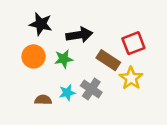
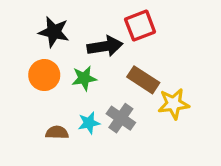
red square: (133, 43) -> (140, 26), moved
yellow star: (131, 78) -> (174, 104), turned 30

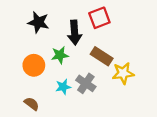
black arrow: (105, 46) -> (75, 33), turned 95
orange circle: (44, 75) -> (34, 65), moved
brown semicircle: (57, 132) -> (32, 104), moved, turned 35

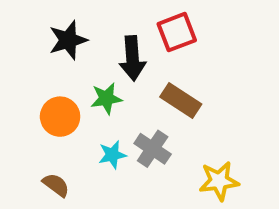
black star: (38, 22) -> (68, 40), turned -30
yellow star: (123, 73) -> (219, 181), moved

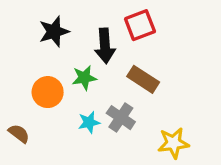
brown semicircle: (56, 185) -> (19, 133), moved

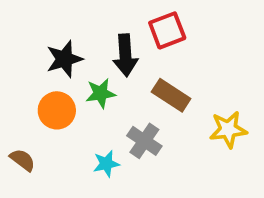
black star: (54, 32) -> (64, 59), moved
cyan star: (89, 122) -> (106, 164), moved
yellow star: (173, 143) -> (228, 129), moved

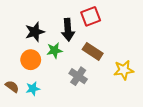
cyan star: (106, 164) -> (33, 89), moved

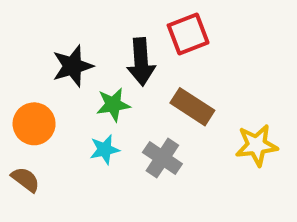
orange circle: (31, 60) -> (34, 124), moved
cyan star: (33, 89) -> (105, 150), moved

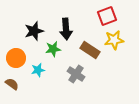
red square: (188, 34) -> (107, 16), moved
yellow star: (257, 145) -> (114, 40), moved
cyan star: (105, 150) -> (38, 70), moved

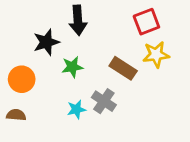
black arrow: (66, 29) -> (78, 20), moved
cyan star: (38, 70) -> (76, 109), moved
brown semicircle: (12, 84) -> (16, 115), turned -32

